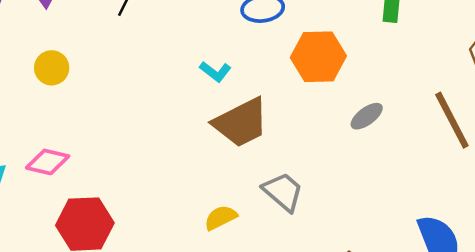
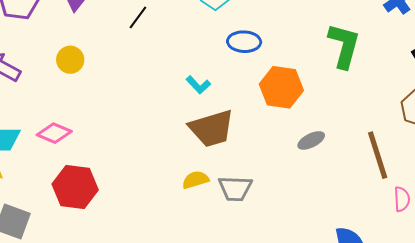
gray trapezoid: (283, 192) -> (235, 188), turned 132
yellow semicircle: (221, 218) -> (195, 180), moved

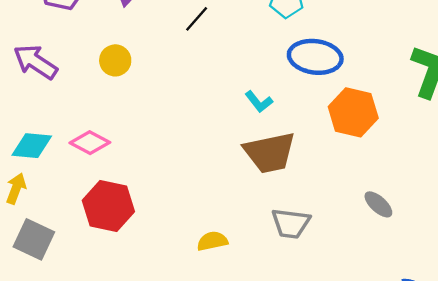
blue ellipse: (244, 42) -> (315, 57), size x1.4
gray ellipse: (311, 140) -> (378, 204), moved, turned 64
yellow semicircle: (195, 180) -> (212, 241), moved

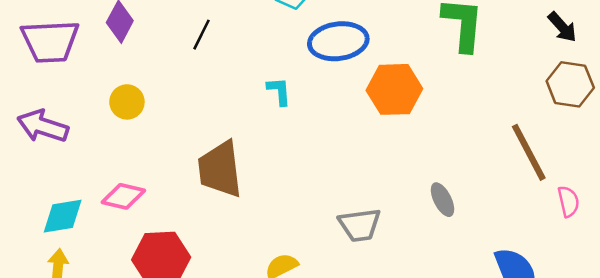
cyan L-shape: (259, 102) -> (279, 91), moved, turned -132
brown trapezoid: (270, 153) -> (220, 169), moved, turned 110
gray ellipse: (378, 204) -> (442, 200), moved, turned 36

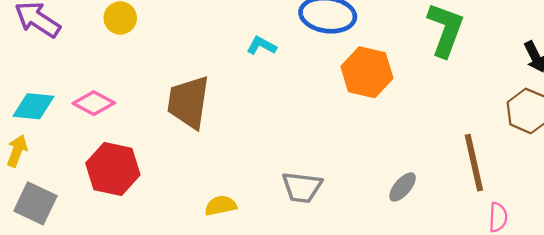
cyan L-shape: (279, 91) -> (261, 46), turned -72
gray ellipse: (442, 200) -> (403, 187), moved, turned 52

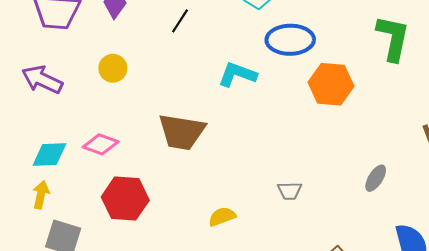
cyan L-shape: (261, 46) -> (237, 74), size x1.5
brown trapezoid: (188, 102) -> (182, 132), turned -81
gray trapezoid: (302, 187) -> (290, 191), size x0.7

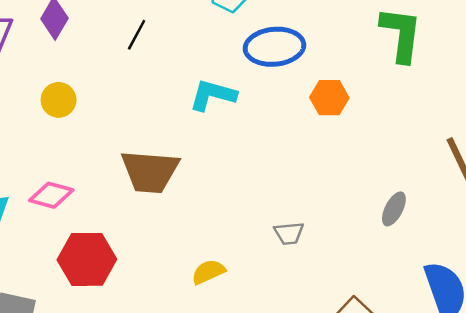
orange hexagon: (331, 84) -> (329, 98), size x0.7

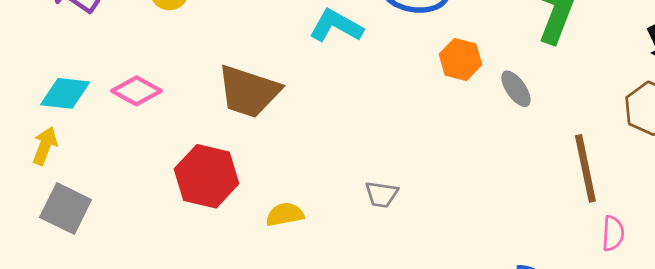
gray ellipse: (394, 209) -> (516, 89), moved, turned -76
red hexagon: (87, 259) -> (207, 176), moved

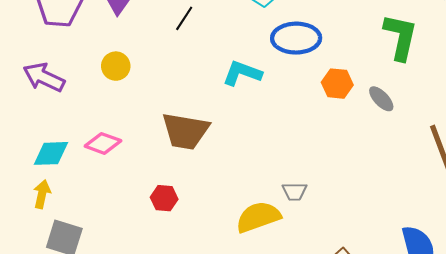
red hexagon: (207, 176) -> (164, 198), size x0.6
yellow semicircle: (285, 214) -> (258, 217), moved, size x1.6

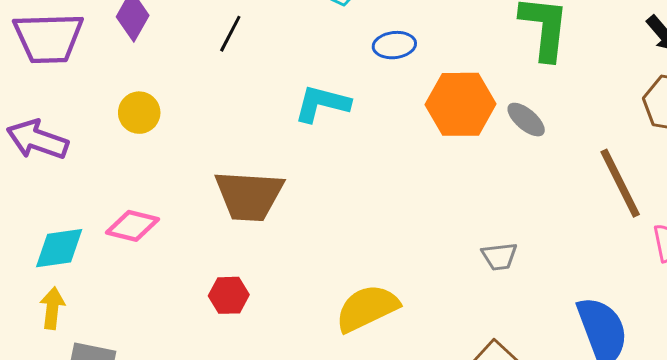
blue ellipse: (296, 38) -> (394, 45), size x0.6
orange hexagon: (337, 84) -> (460, 104), size x1.5
gray trapezoid: (295, 192) -> (499, 256), moved

